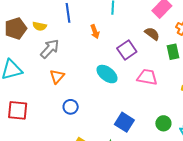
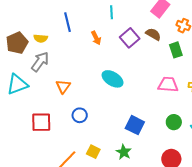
gray arrow: (50, 49) -> (40, 62), moved
purple square: (127, 50) -> (130, 38), moved
pink trapezoid: (147, 77) -> (168, 85), moved
red square: (18, 110) -> (41, 122), moved

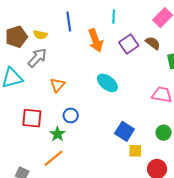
orange arrow: (96, 38) -> (96, 40), size x1.6
yellow square: (93, 152) -> (135, 151), moved, turned -32
green star: (124, 152) -> (57, 134), moved

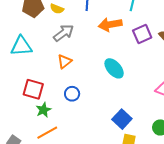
orange arrow: (96, 40) -> (110, 24), turned 90
gray arrow: (37, 58) -> (64, 33), moved
green star: (57, 134) -> (43, 110), moved

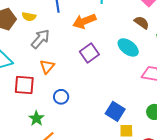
purple square: (142, 34) -> (89, 53), moved
cyan ellipse: (114, 68) -> (128, 47), moved
red square: (33, 89) -> (24, 85), moved

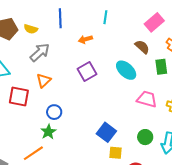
orange arrow: (84, 21) -> (85, 39), size x0.6
green star: (36, 118) -> (48, 132), moved

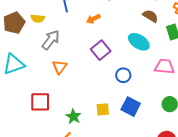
red square: (19, 96) -> (40, 102), moved
blue circle: (54, 112) -> (123, 75), moved
yellow square: (115, 153) -> (103, 109), moved

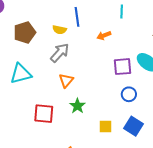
yellow semicircle: (38, 18) -> (60, 30), moved
purple square: (101, 50) -> (122, 67), moved, turned 30
green star: (73, 116) -> (77, 106), moved

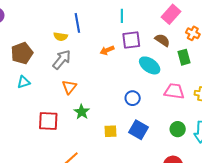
brown pentagon: (25, 32) -> (22, 53), moved
orange arrow: (104, 35) -> (107, 50), moved
purple square: (122, 67) -> (131, 40), moved
cyan triangle: (21, 74) -> (24, 82), size x0.6

